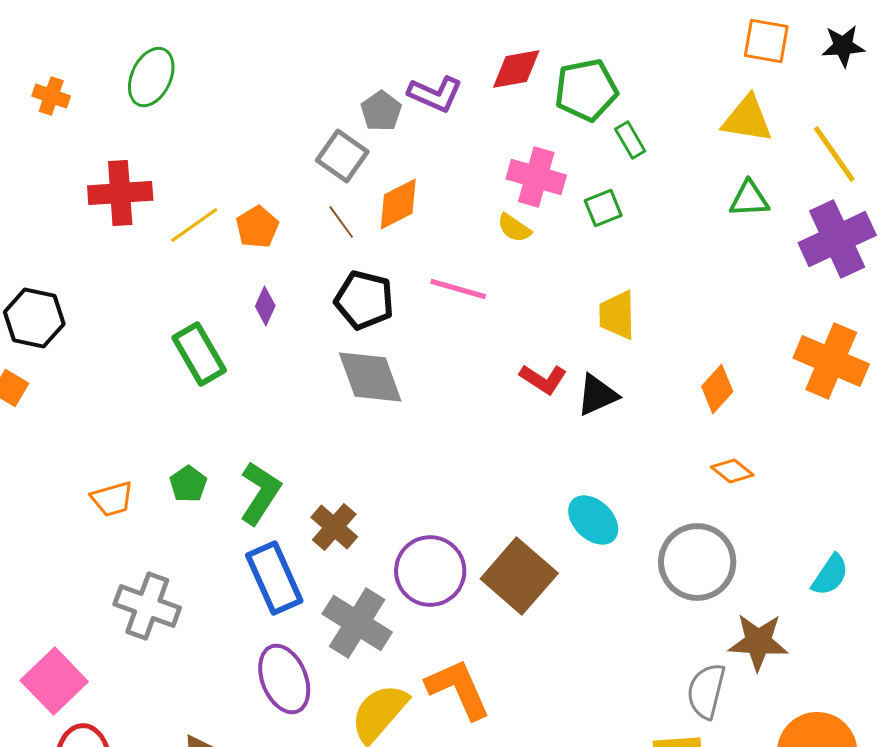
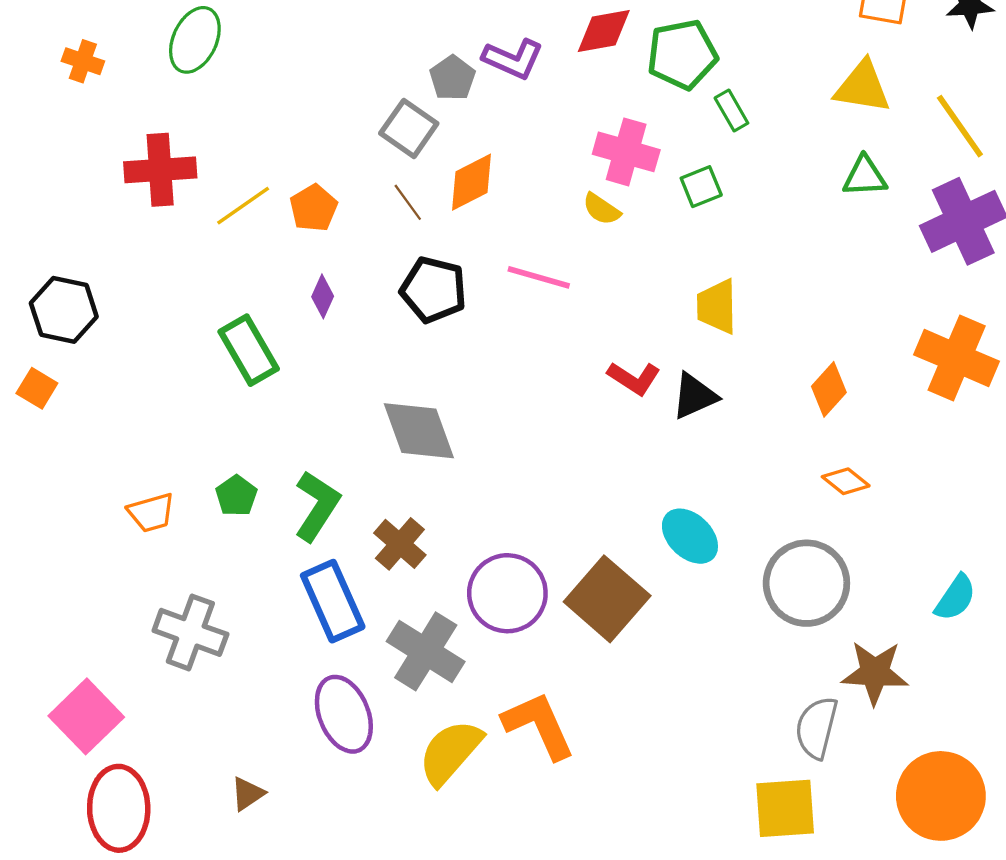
gray diamond: (370, 377) -> (419, 431), moved

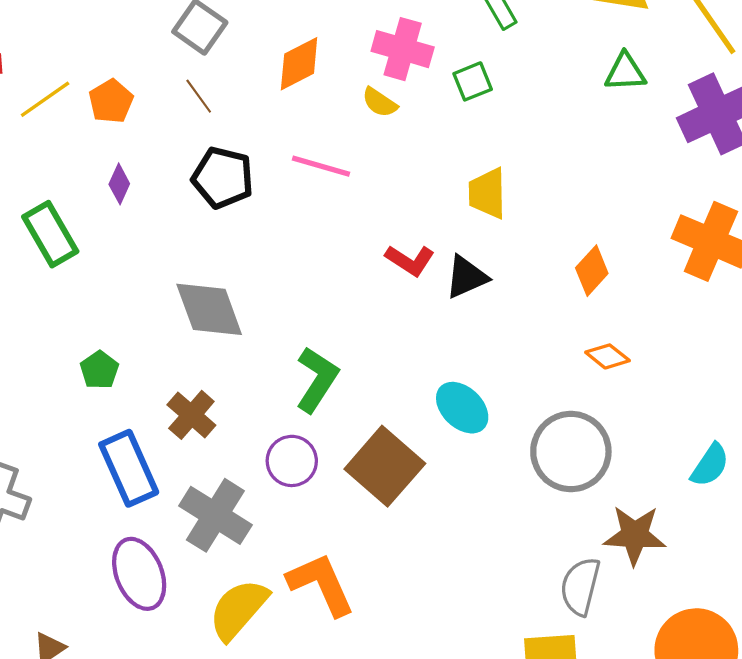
orange diamond: (472, 182) -> (299, 64), moved
green pentagon: (236, 496) -> (99, 370), moved
green L-shape: (317, 506) -> (317, 379), moved
purple circle: (507, 593) -> (292, 461), size x0.7

